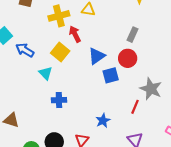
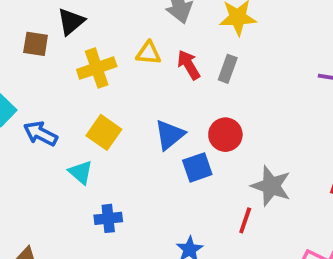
red arrow: (75, 34) -> (189, 65), moved
gray rectangle: (132, 35) -> (228, 69), moved

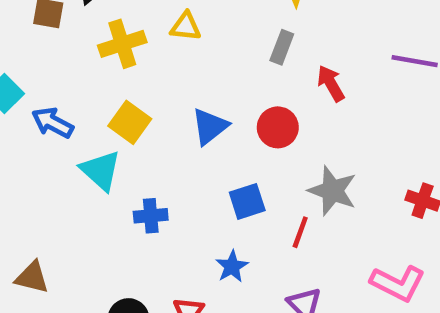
red arrow: (189, 65) -> (331, 83), moved
blue square: (197, 167) -> (247, 201), moved
cyan triangle: (81, 172) -> (101, 171), size x1.4
blue cross: (108, 218) -> (151, 216), moved

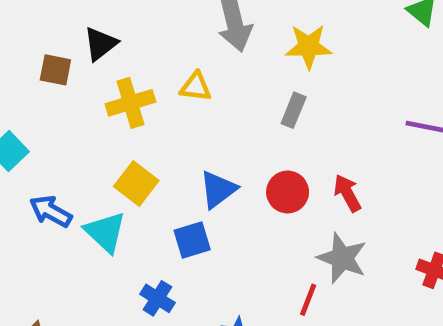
red arrow: (331, 83) -> (347, 193), moved
blue arrow: (53, 123) -> (51, 211), moved
blue square: (247, 201) -> (192, 240), moved
blue cross: (151, 216) -> (157, 298), moved, turned 36

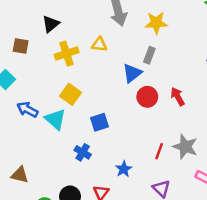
brown square: (55, 70) -> (21, 46), moved
blue triangle: (218, 190) -> (132, 73), moved
gray star: (342, 258) -> (185, 147), moved

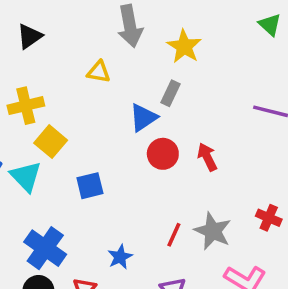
yellow star: (156, 23) -> (184, 46), turned 30
yellow cross: (67, 54) -> (26, 106), moved
blue cross: (83, 152) -> (45, 248), moved, size x1.6

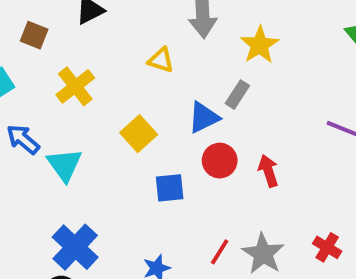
yellow cross: (26, 106) -> (75, 86), turned -32
yellow square: (51, 142) -> (139, 134), moved
blue square: (90, 186) -> (170, 188), moved

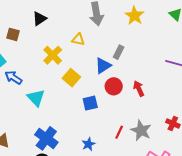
yellow star: (260, 45) -> (134, 16), moved
yellow cross: (75, 86) -> (53, 55), moved
blue arrow: (23, 139) -> (13, 77), moved

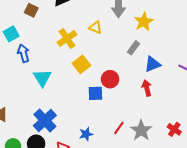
yellow star: (134, 16) -> (144, 22), moved
blue triangle: (103, 66) -> (153, 64), moved
blue arrow: (13, 77) -> (23, 53), turned 30
red circle: (114, 86) -> (110, 79), moved

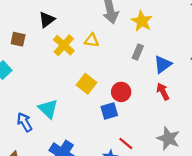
yellow cross: (67, 38) -> (64, 45), moved
blue arrow: (23, 53) -> (24, 122), moved
red line: (119, 128) -> (126, 143), moved, turned -72

